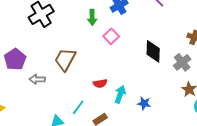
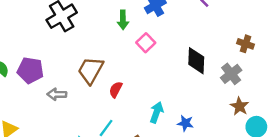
purple pentagon: (15, 59) -> (30, 70), turned -30
red semicircle: (100, 83) -> (116, 90), moved, turned 128

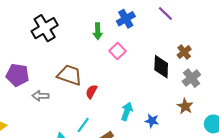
brown cross: (246, 44) -> (184, 52), moved, turned 32
brown trapezoid: (90, 70) -> (70, 75), turned 80
brown star: (240, 106) -> (185, 106), moved

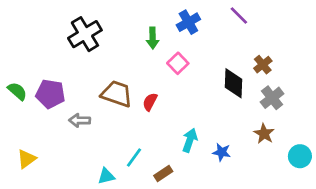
red semicircle: (91, 92) -> (150, 102), moved

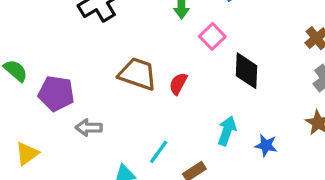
black diamond: (234, 83) -> (246, 71), moved
purple pentagon: (50, 94) -> (56, 93), moved
gray arrow: (80, 120) -> (89, 128), moved

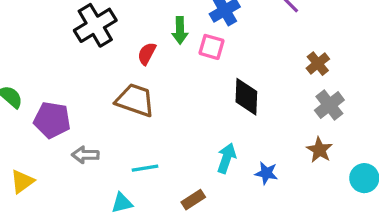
pink square: (212, 36) -> (212, 47), moved, turned -30
red semicircle: (178, 84) -> (147, 54), moved
cyan line: (159, 152) -> (145, 168), moved, turned 45

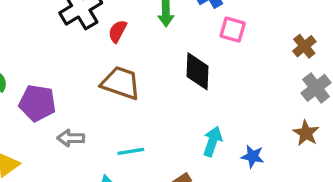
pink square: (212, 47) -> (233, 30), moved
red semicircle: (147, 54) -> (117, 31), moved
black diamond: (246, 97) -> (198, 71), moved

